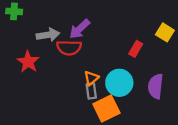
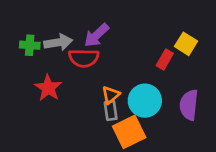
green cross: (14, 11) -> (30, 45), moved
yellow square: (165, 32) -> (186, 44), moved
red star: (28, 62) -> (48, 88), moved

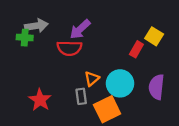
gray arrow: (58, 42) -> (36, 26), moved
red star: (48, 88) -> (40, 100), moved
gray rectangle: (111, 111) -> (81, 96), moved

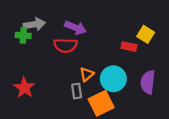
purple arrow: (80, 29) -> (76, 28), turned -115
red rectangle: (136, 49) -> (129, 47), turned 72
red star: (40, 100) -> (24, 88), moved

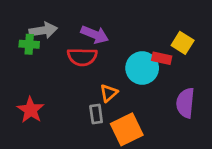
cyan circle: (113, 79) -> (142, 68), moved

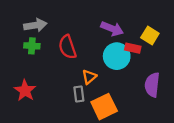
purple arrow: (95, 35) -> (112, 29), moved
green cross: (29, 44) -> (32, 46), moved
red semicircle: (82, 57) -> (67, 47), turned 70

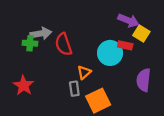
gray arrow: (35, 25) -> (41, 33), moved
purple arrow: (112, 29) -> (128, 21), moved

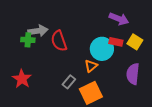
yellow square: (141, 33) -> (135, 42), moved
orange triangle: (84, 72) -> (91, 66), moved
gray rectangle: (74, 89) -> (69, 82), turned 48

